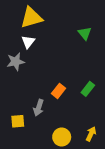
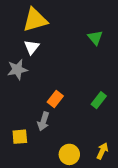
orange rectangle: (59, 91) -> (55, 99), moved

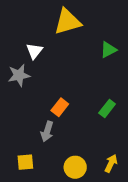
yellow triangle: (35, 20) -> (68, 22), moved
green triangle: (95, 38) -> (108, 50), moved, turned 42
yellow square: (20, 137) -> (25, 162), moved

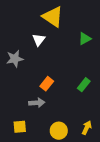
yellow triangle: (68, 22) -> (53, 17), turned 50
white triangle: (34, 51) -> (39, 40), moved
gray arrow: (47, 131) -> (37, 103), turned -112

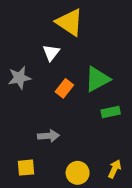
green triangle: (85, 39) -> (97, 79), moved, size x1.5
orange rectangle: (47, 84) -> (64, 88), moved
green rectangle: (84, 85) -> (111, 112), turned 40

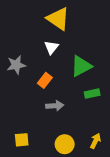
white triangle: (51, 53) -> (51, 47), moved
orange rectangle: (64, 88) -> (45, 80), moved
gray arrow: (48, 136) -> (55, 106), moved

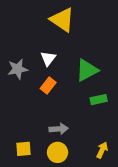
white triangle: (51, 47) -> (48, 58), moved
gray arrow: (55, 106) -> (59, 129), moved
yellow circle: (65, 144) -> (58, 152), moved

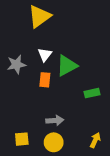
yellow triangle: (62, 20) -> (39, 16), moved, turned 50
green triangle: (87, 70) -> (67, 66), moved
orange rectangle: (48, 85) -> (45, 80), turned -32

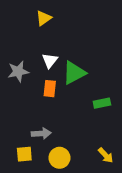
yellow triangle: (39, 16) -> (44, 18), size x0.6
gray arrow: (55, 120) -> (41, 133), moved
yellow arrow: (95, 140) -> (106, 155), turned 112

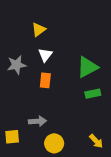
yellow triangle: (44, 18) -> (39, 30), moved
green triangle: (74, 73) -> (87, 67), moved
yellow square: (24, 154) -> (12, 137), moved

